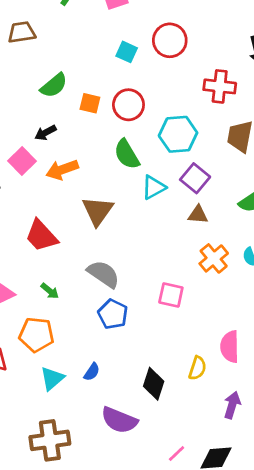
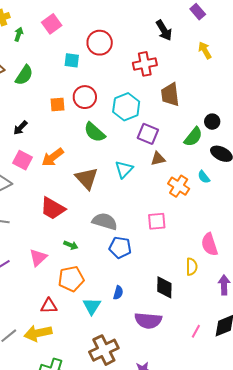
green semicircle: (54, 85) -> (24, 75), moved
black arrow: (46, 133) -> (20, 128), moved
cyan triangle: (154, 187) -> (124, 169), moved

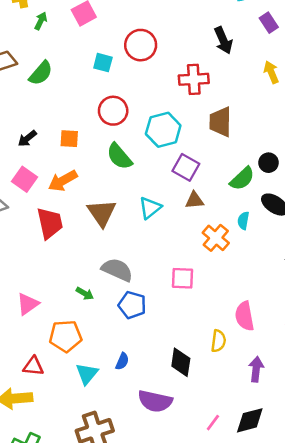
orange square: (57, 105) -> (69, 139), moved
cyan semicircle: (204, 177) -> (243, 221), moved, turned 40
red trapezoid: (53, 208) -> (50, 223), moved, turned -140
green arrow: (71, 245) -> (85, 294), moved

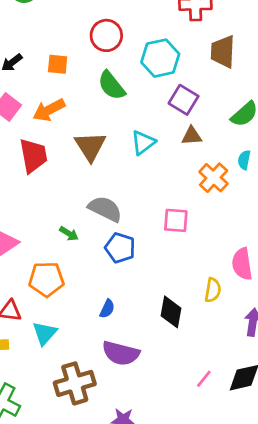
cyan triangle: (87, 374) -> (45, 333), moved
purple semicircle: (155, 401) -> (121, 353), moved

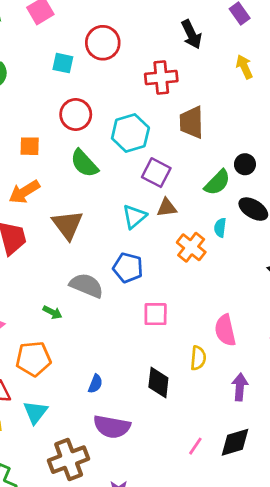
cyan triangle: (143, 143) -> (134, 217), moved
pink square: (176, 220) -> (156, 314), moved
blue pentagon: (120, 248) -> (128, 268), moved

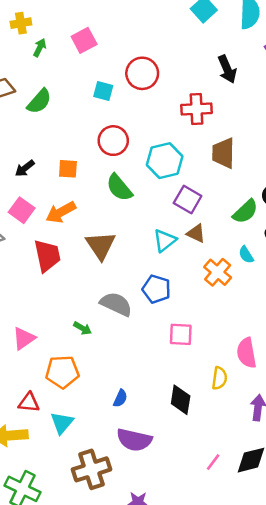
brown triangle: (167, 208) -> (196, 233), turned 30
cyan semicircle: (220, 228) -> (246, 255), turned -42

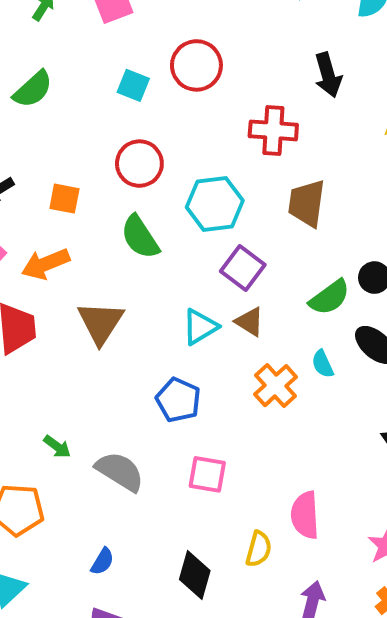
gray semicircle: (116, 304) -> (120, 471), moved

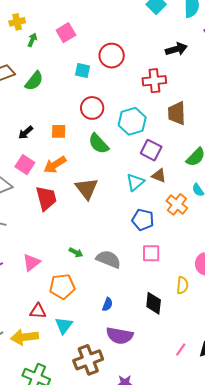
black arrow: (328, 75) -> (176, 49), turned -80
blue pentagon: (178, 400) -> (143, 220), moved

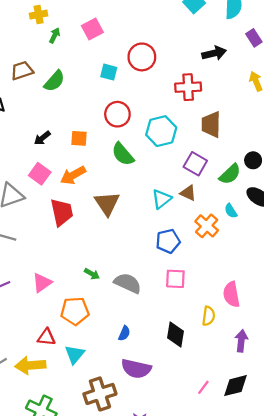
purple square: (151, 150) -> (195, 164), moved
blue pentagon: (143, 220) -> (168, 241), turned -30

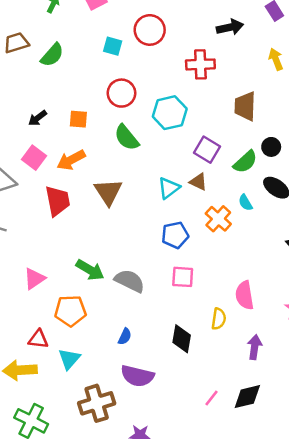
brown trapezoid: (211, 124) -> (245, 106), moved
green arrow: (92, 274) -> (90, 270), size x1.6

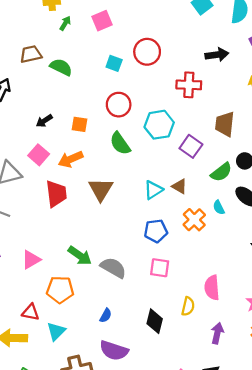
green semicircle: (52, 55) -> (61, 67), turned -110
purple square: (207, 150) -> (191, 146), moved

